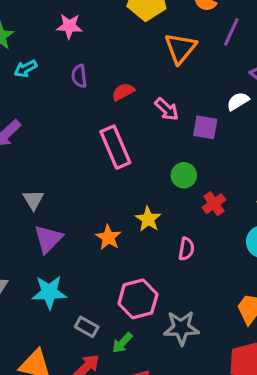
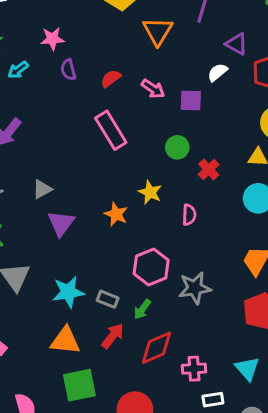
pink star: (69, 26) -> (52, 39), moved
gray triangle: (33, 200) -> (42, 189), turned 40
cyan star: (49, 292) -> (68, 292), moved

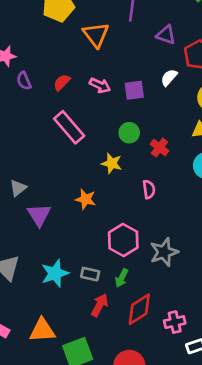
white semicircle: (217, 72) -> (169, 78), moved
yellow star: (150, 192) -> (112, 163), moved
orange triangle: (65, 341) -> (42, 330), moved

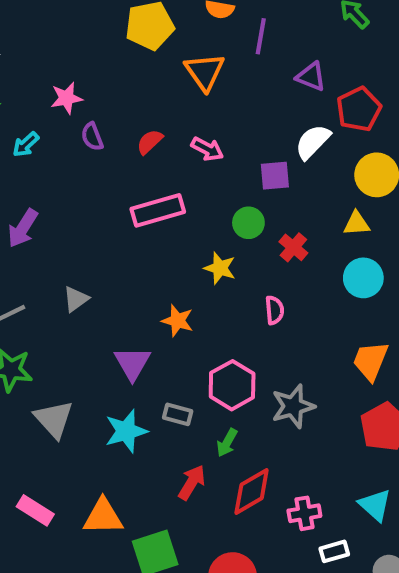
white semicircle: (169, 78) -> (313, 142), size x1.4
purple square: (134, 90) -> (275, 176), moved
pink rectangle: (69, 127) -> (158, 210), turned -68
purple triangle: (39, 215) -> (132, 363), moved
gray rectangle: (90, 274) -> (178, 414), moved

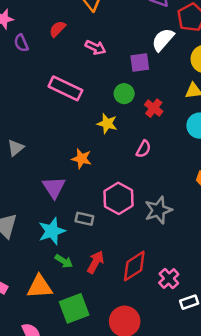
red semicircle: (150, 142) -> (57, 29), moved
pink rectangle: (158, 210) -> (65, 88), turned 44
pink semicircle: (274, 310) -> (143, 149), turned 36
green arrow: (227, 443) -> (64, 261), moved, turned -84
pink cross: (304, 513) -> (169, 278), turned -30

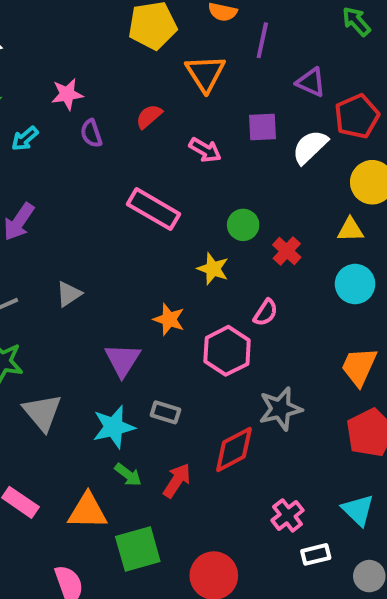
purple square: (140, 63) -> (263, 127), moved
pink hexagon: (119, 198) -> (227, 351), moved
red diamond: (134, 266) -> (234, 449), moved

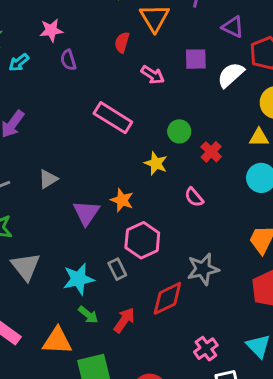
red semicircle: (149, 116) -> (122, 42), moved, turned -35
pink semicircle: (266, 313) -> (194, 197), turned 105
pink hexagon: (227, 351) -> (142, 240), moved
purple triangle: (123, 360) -> (86, 213), moved
gray rectangle: (165, 412) -> (117, 269), turned 45

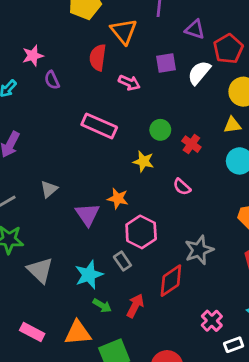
red semicircle: (122, 42) -> (98, 58), size x1.4

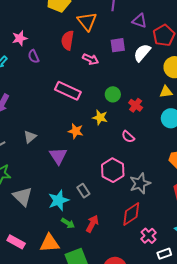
orange star: (118, 199) -> (76, 131), moved
pink hexagon: (141, 232) -> (113, 170), moved
red diamond: (171, 281) -> (131, 214), moved

